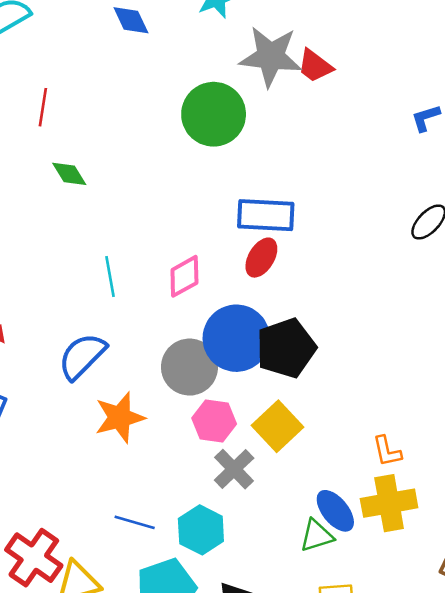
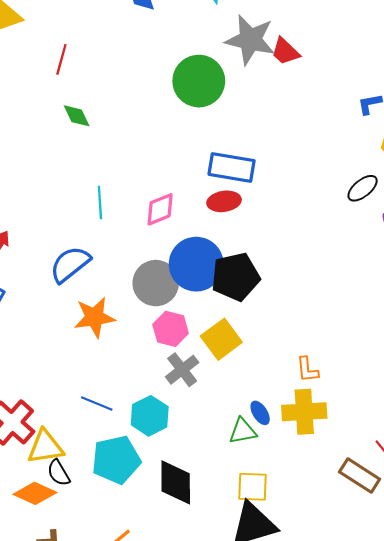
red ellipse: (261, 258) -> (224, 201), turned 44
blue ellipse: (335, 511) -> (260, 413), size x0.7

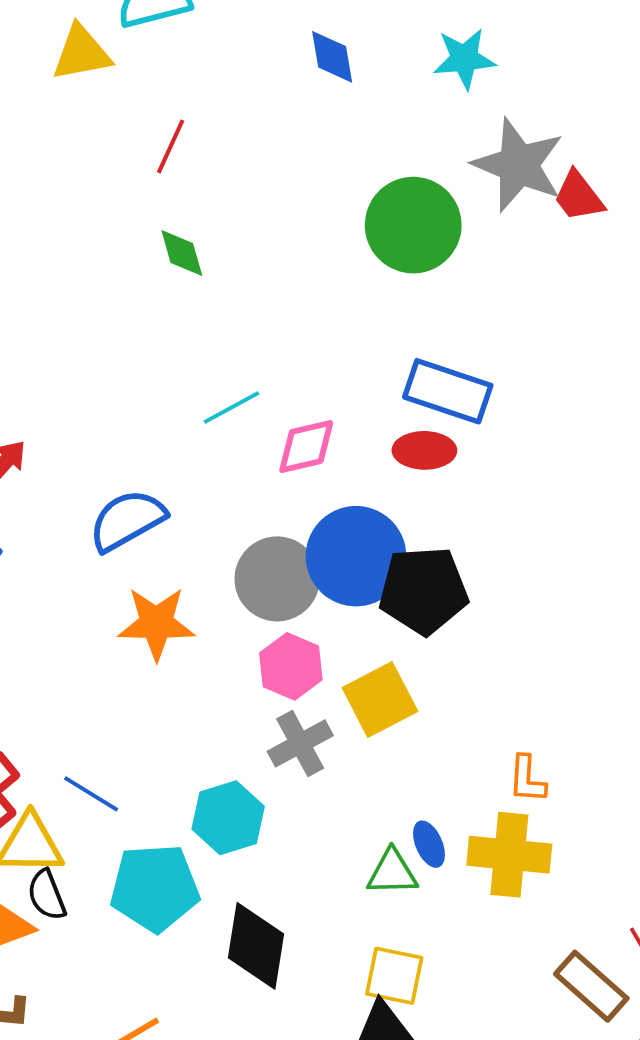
cyan line: (100, 202) -> (232, 407), moved, turned 56
blue line: (97, 403) -> (91, 794), moved

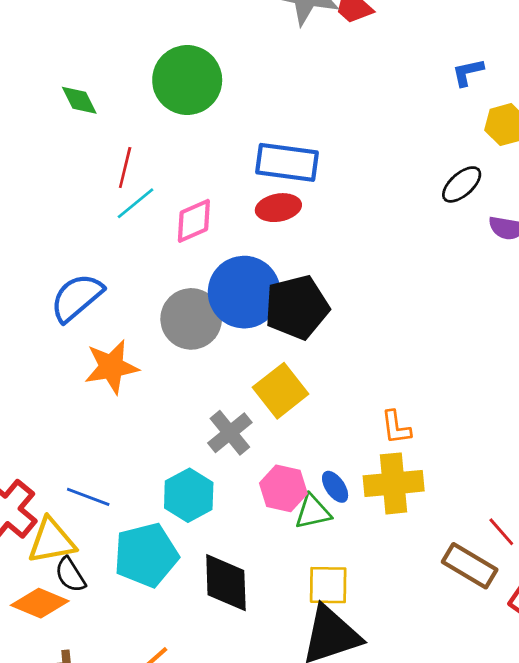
red line: (171, 146) -> (125, 168), moved
green circle: (413, 225) -> (187, 80), moved
pink hexagon: (291, 666) -> (283, 488), moved

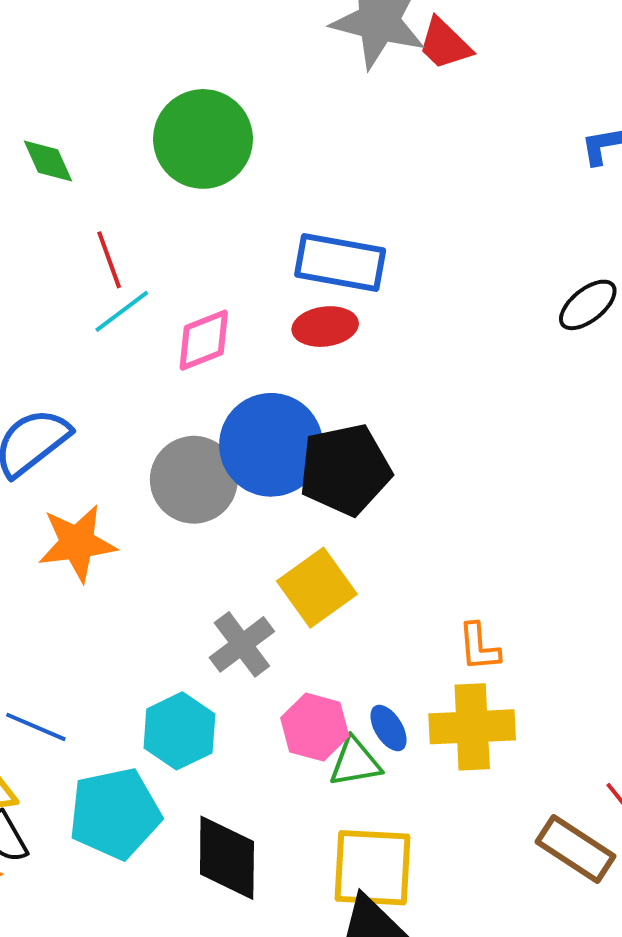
red line: (125, 168) -> (109, 260), turned -36
yellow square: (328, 585) -> (373, 868), size x1.4

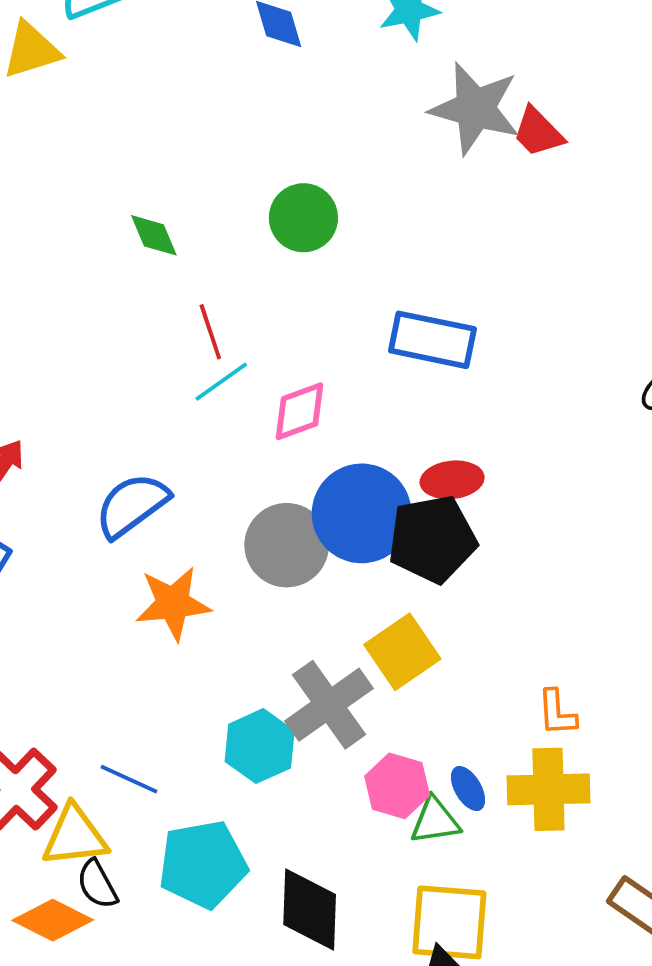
green circle: (203, 139) -> (303, 218), size x0.7
red ellipse: (325, 327) -> (452, 480), moved
gray cross: (242, 644) -> (329, 705), size x1.4
cyan hexagon: (179, 731) -> (260, 746), moved

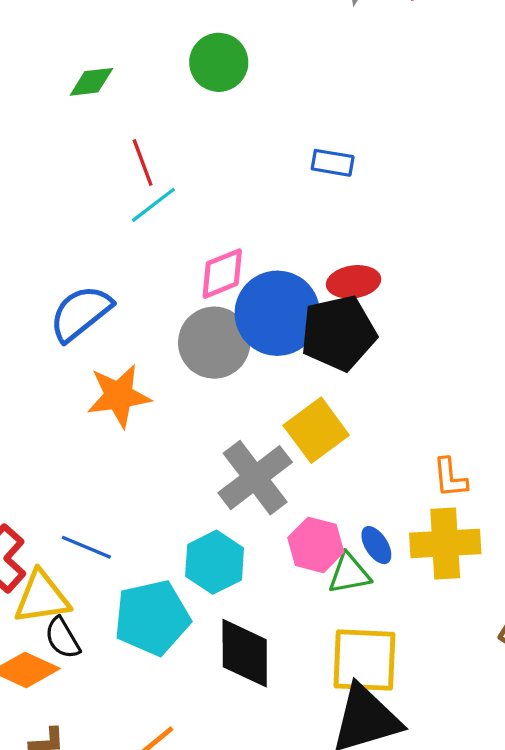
green diamond: (154, 235) -> (91, 82), turned -72
blue rectangle: (432, 340) -> (333, 163), size x0.6
pink diamond: (300, 411) -> (222, 274), moved
cyan hexagon: (260, 746) -> (215, 562), moved

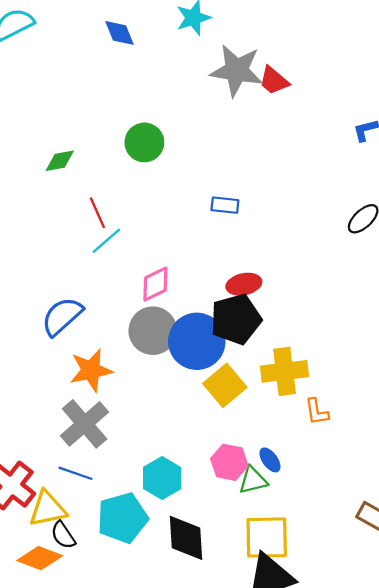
blue circle: (277, 313) -> (197, 341), moved
gray cross: (255, 478) -> (85, 424), moved
yellow cross: (445, 543) -> (284, 371), moved

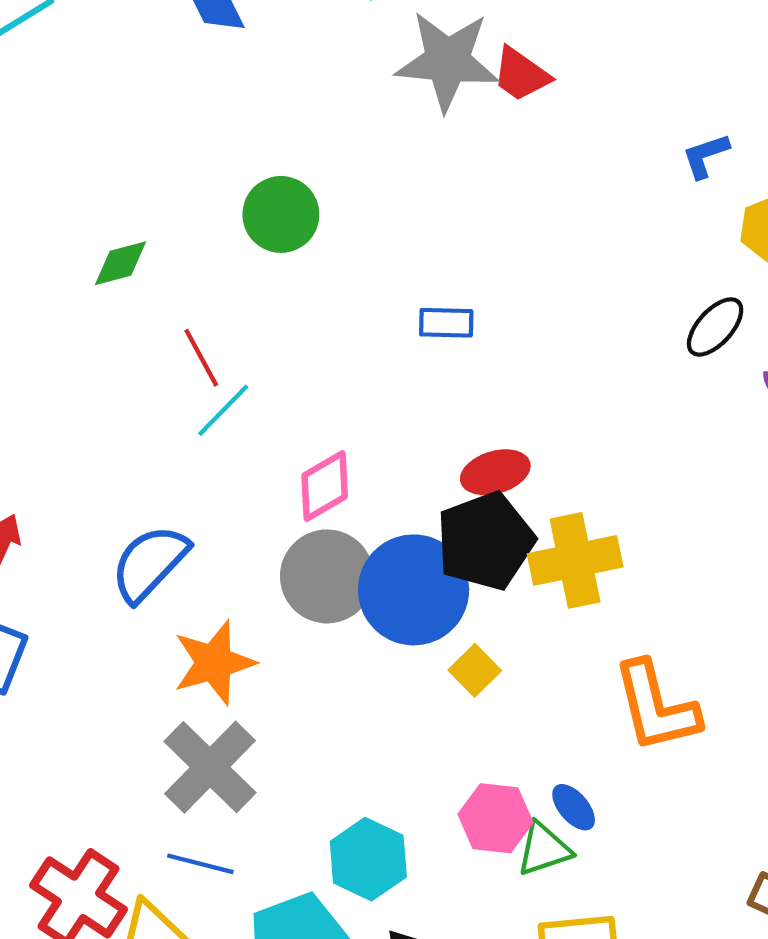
yellow cross: (284, 371) -> (575, 560), moved
yellow square: (225, 385) -> (475, 670), size x0.6
orange L-shape: (317, 412) -> (656, 707), size x1.8

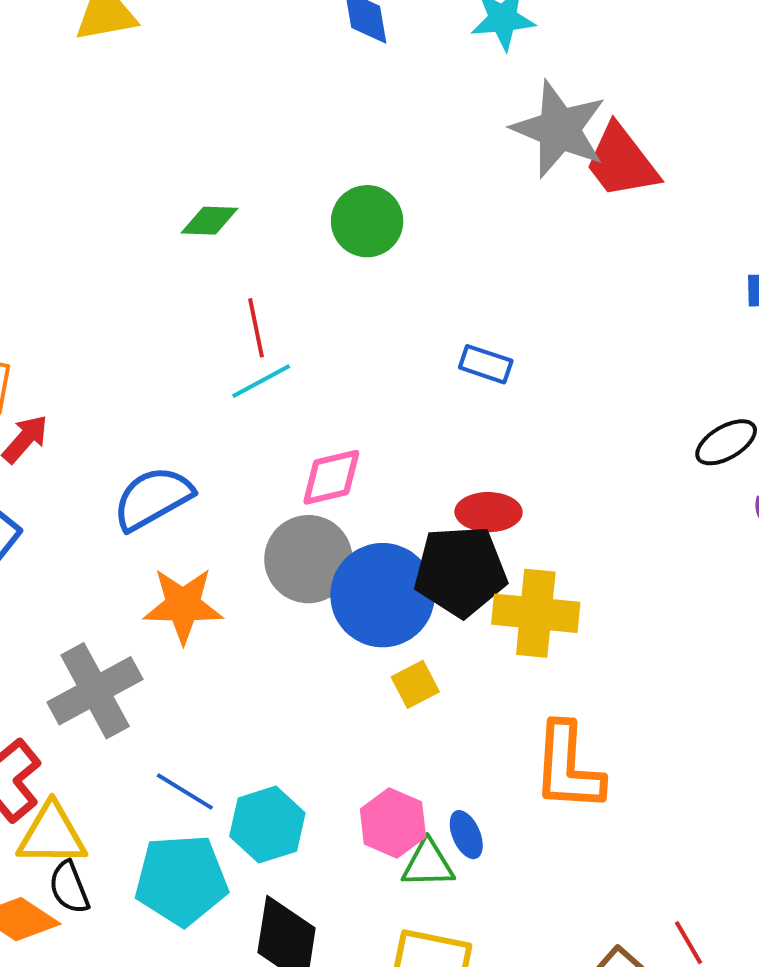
red trapezoid: (521, 74) -> (622, 162), size x1.4
gray cross: (210, 767) -> (95, 691), moved
blue line: (200, 864) -> (185, 791), moved

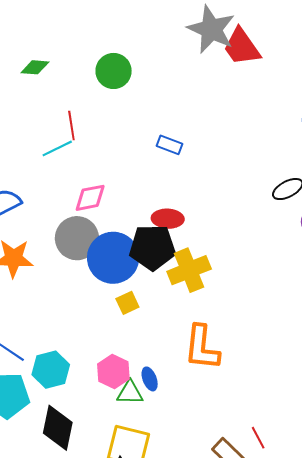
red line: (256, 328) -> (71, 126), moved
yellow cross: (536, 613) -> (189, 270), turned -30

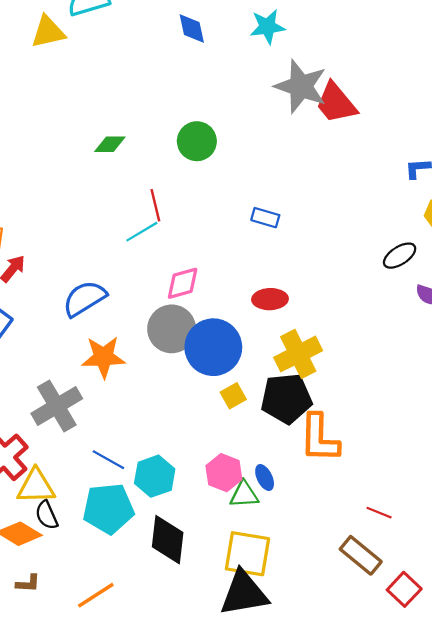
black pentagon: (152, 247) -> (286, 398), moved
red line: (258, 438) -> (379, 513), moved, turned -35

